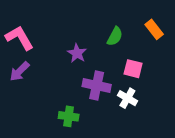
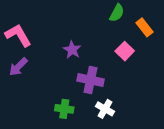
green semicircle: (115, 36) -> (117, 13), moved
pink square: (133, 69) -> (125, 51), moved, turned 30
white cross: (127, 98) -> (105, 109), moved

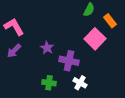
purple star: (72, 50) -> (47, 48), moved
pink square: (125, 51) -> (95, 39), size x1.5

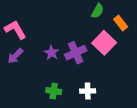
purple cross: (69, 61) -> (76, 53), moved, turned -36
white cross: (80, 83) -> (88, 91), turned -32

